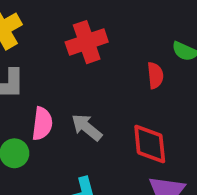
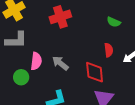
red semicircle: (155, 75) -> (109, 50), moved

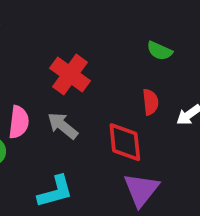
red cross: (60, 17) -> (70, 75), moved, turned -35

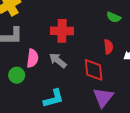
red cross: (70, 75) -> (62, 31), turned -35

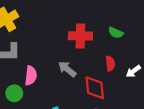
red cross: (62, 31) -> (80, 36), moved
gray arrow: (58, 60) -> (67, 69), moved

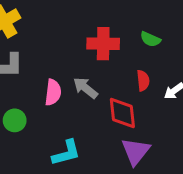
pink semicircle: (31, 76) -> (53, 92), moved

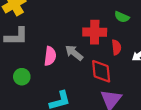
red cross: (103, 44) -> (95, 32), moved

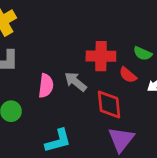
green semicircle: (122, 17) -> (143, 53), moved
red semicircle: (116, 47) -> (128, 75), turned 136

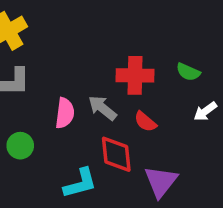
red semicircle: (128, 75) -> (145, 122), moved
red diamond: (109, 104) -> (116, 154), moved

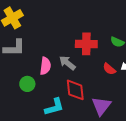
red semicircle: (145, 122) -> (109, 69), moved
green circle: (20, 146) -> (27, 84), moved

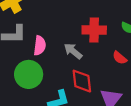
pink semicircle: (45, 66) -> (40, 46), moved
green circle: (27, 84) -> (29, 74), size x1.6

